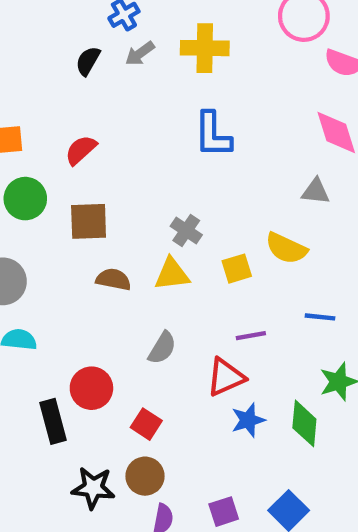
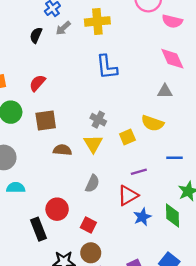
yellow triangle: (172, 274) -> (93, 144), turned -48

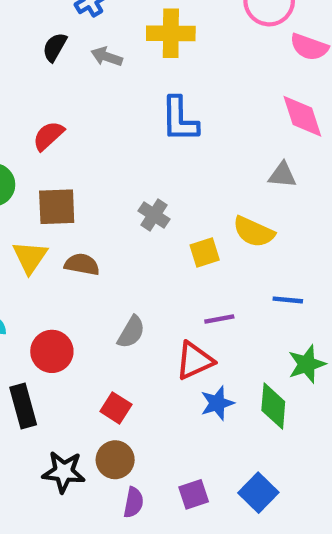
gray arrow: (63, 28) -> (107, 57), moved, turned 56
yellow triangle: (93, 144) -> (30, 257), moved
red circle: (57, 209) -> (52, 351), moved

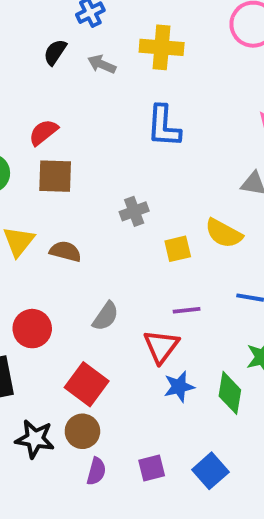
brown square: (57, 207) -> (55, 176), moved
gray cross: (154, 215) -> (134, 211), turned 32
red triangle: (194, 361) -> (161, 346), turned -33
red square: (116, 408) -> (87, 384), size x1.5

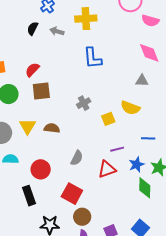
red triangle: (161, 346) -> (107, 169), turned 42
blue star: (179, 387) -> (137, 164), moved
brown circle: (82, 431) -> (82, 217), moved

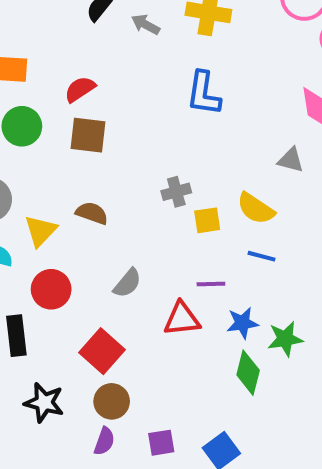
gray cross: (84, 103) -> (176, 192), moved
yellow triangle: (28, 126) -> (41, 231), moved
blue line: (148, 138) -> (262, 256), moved

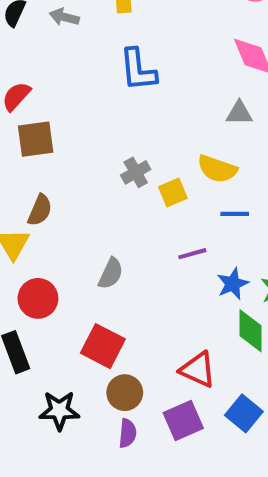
brown semicircle: (92, 213) -> (40, 210), moved, turned 108
red triangle: (182, 319) -> (198, 370), moved, turned 45
purple square: (161, 443) -> (183, 421), size x1.4

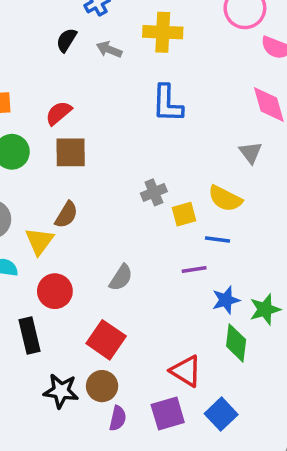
gray triangle: (239, 113) -> (251, 152), turned 45
blue line: (235, 214) -> (218, 239), moved
brown circle: (125, 393) -> (102, 386), moved

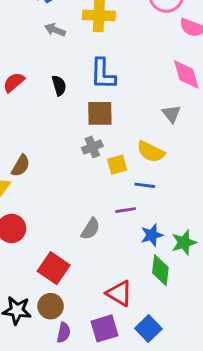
black semicircle: (66, 40) -> (59, 85), moved, turned 132
brown square: (71, 152) -> (100, 113), moved
gray semicircle: (121, 278) -> (90, 229), moved

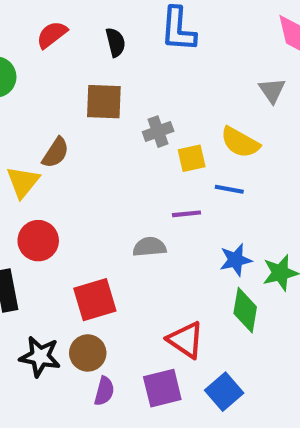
brown square: (100, 113) -> (104, 102), moved
purple line: (126, 210) -> (187, 214), moved
gray semicircle: (90, 229) -> (150, 247), turned -130
red square: (54, 268) -> (95, 300), turned 36

